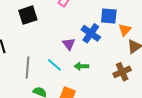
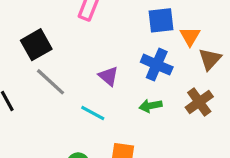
blue cross: (91, 33) -> (157, 65), moved
green arrow: (81, 66) -> (151, 106), moved
gray line: (28, 68) -> (50, 82), moved, turned -40

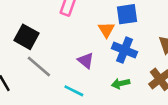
orange triangle: (190, 36) -> (106, 30), moved
black square: (36, 45) -> (27, 37), turned -30

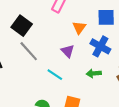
orange triangle: (106, 30) -> (79, 28), moved

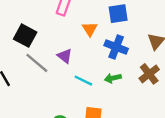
purple triangle: (68, 51) -> (65, 56), moved
cyan line: (55, 75) -> (83, 81), moved

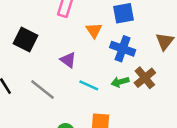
gray line: (37, 63) -> (43, 89), moved
brown cross: (149, 74) -> (145, 78), moved

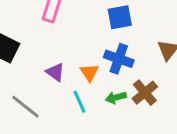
orange triangle: (94, 30) -> (89, 73), moved
cyan line: (89, 85) -> (79, 102), turned 42

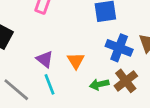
blue cross: (119, 59) -> (119, 48), moved
cyan line: (79, 102) -> (49, 84), moved

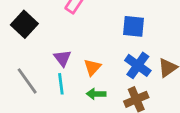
green arrow: (99, 84) -> (96, 94), moved

